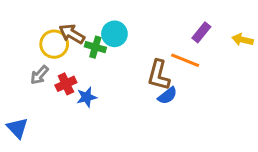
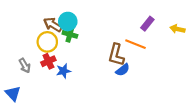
cyan circle: (114, 34) -> (68, 21), moved
yellow circle: (54, 44) -> (47, 42), moved
gray arrow: (39, 75) -> (25, 66), moved, turned -72

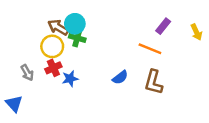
yellow arrow: (177, 29) -> (196, 32), turned -128
brown L-shape: (116, 55) -> (154, 82), moved
blue semicircle: (123, 70) -> (120, 77), moved

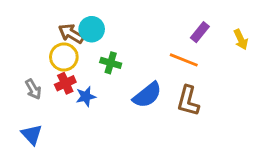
green cross: (77, 38) -> (111, 63), moved
blue semicircle: (120, 77) -> (147, 95), size x1.5
blue triangle: (14, 104) -> (32, 134), moved

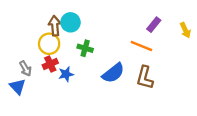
brown arrow: (71, 34) -> (55, 26), turned 54
blue triangle: (32, 134) -> (18, 87), moved

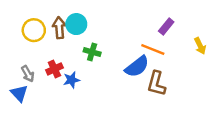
yellow arrow: (185, 30) -> (200, 46), moved
yellow circle: (49, 44) -> (34, 30), moved
blue semicircle: (113, 73) -> (137, 67), moved

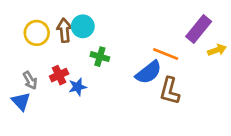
purple rectangle: (166, 26) -> (199, 29), moved, size x1.5
yellow arrow: (200, 46) -> (217, 50), turned -84

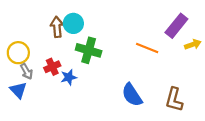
yellow circle: (37, 33) -> (18, 53), moved
green cross: (100, 57) -> (89, 50), size x1.5
blue semicircle: (149, 72) -> (132, 95), moved, turned 95
brown L-shape: (170, 91) -> (174, 100), moved

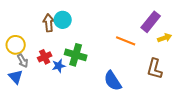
green cross: (89, 50) -> (76, 55), moved
brown L-shape: (174, 100) -> (155, 69), moved

